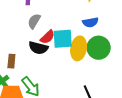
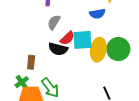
blue semicircle: (90, 22) -> (97, 14), moved

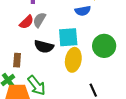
red semicircle: (67, 38) -> (27, 22), moved
yellow ellipse: (98, 50) -> (73, 60), moved

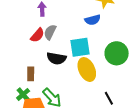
yellow ellipse: (73, 60) -> (87, 69), turned -30

